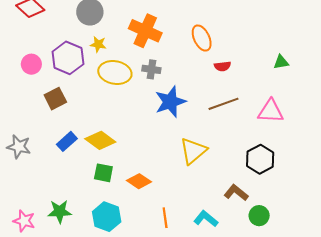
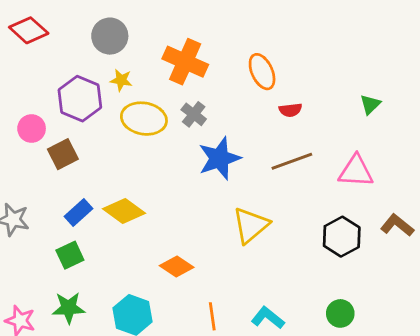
green triangle: (281, 62) -> (370, 104), turned -35
pink circle: (31, 64) -> (32, 129), moved
gray cross: (151, 69) -> (194, 114), turned 30
green square: (103, 173) -> (70, 255), moved, turned -36
brown L-shape: (236, 193) -> (397, 225), moved

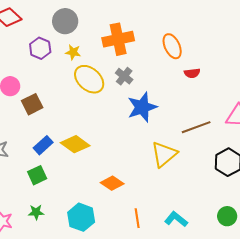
orange cross: (185, 62) -> (118, 39), turned -36
purple hexagon: (80, 99) -> (40, 48), moved, size x0.7
yellow ellipse: (144, 119) -> (89, 79), turned 32
brown line: (292, 161) -> (196, 127), moved
green star: (69, 308) -> (36, 212), size x0.7

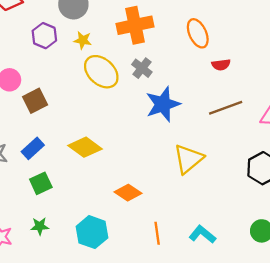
brown line: (196, 127) -> (226, 108), moved
blue rectangle: (43, 145) -> (33, 148), moved

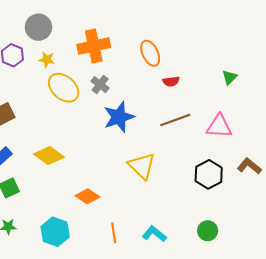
yellow triangle: (188, 159) -> (142, 166), turned -36

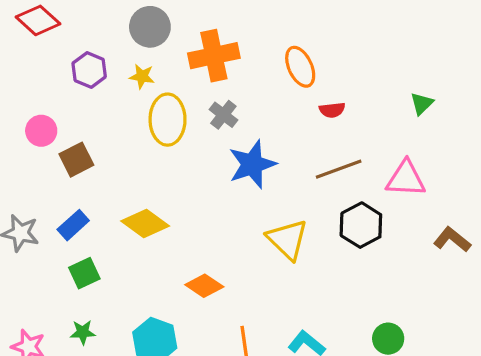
gray circle: (38, 27) -> (150, 27), moved
yellow ellipse: (64, 88) -> (168, 120), turned 48
black hexagon: (209, 174) -> (361, 225), moved

